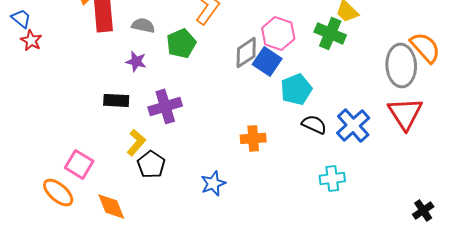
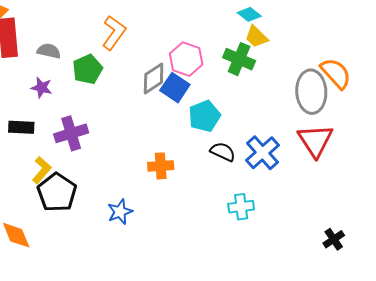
black pentagon: (151, 164) -> (57, 192), size x1.4

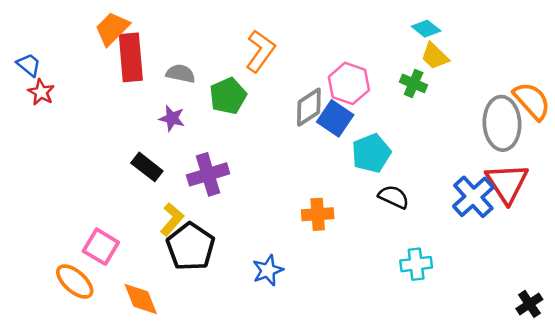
green cross: (239, 59) -> (414, 83), size x0.7
black rectangle: (21, 127) -> (147, 167), turned 35
blue cross: (262, 153) -> (473, 197), moved

